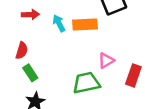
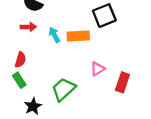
green rectangle: (30, 73) -> (19, 80), moved
green trapezoid: (86, 83) -> (64, 89), moved, turned -30

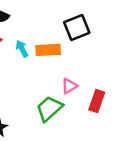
green trapezoid: (64, 89) -> (49, 108), moved

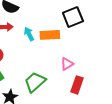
red rectangle: (97, 101) -> (77, 85), moved
green trapezoid: (49, 108) -> (35, 82), moved

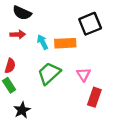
pink triangle: (67, 64) -> (84, 74), turned -32
green trapezoid: (35, 82) -> (49, 73), moved

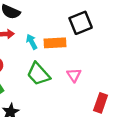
green trapezoid: (49, 73) -> (38, 74), turned -90
red rectangle: (94, 97) -> (101, 103), moved

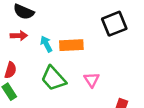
black square: (81, 23) -> (114, 24), moved

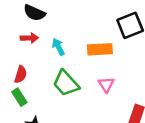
orange rectangle: (71, 45) -> (100, 49), moved

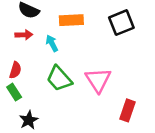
orange rectangle: (100, 49) -> (71, 20), moved
pink triangle: (106, 85) -> (98, 80), size x1.6

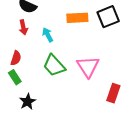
orange rectangle: (71, 20) -> (77, 18), moved
red arrow: (24, 35) -> (23, 27), turned 80

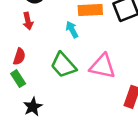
cyan arrow: (48, 35) -> (72, 30), moved
pink triangle: (88, 67) -> (103, 66), turned -45

